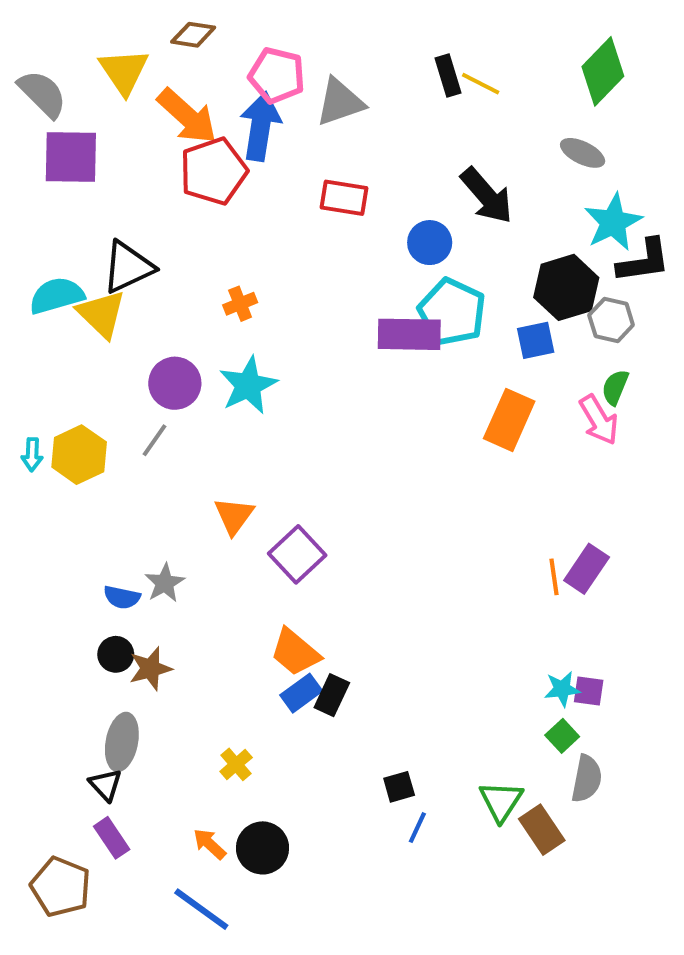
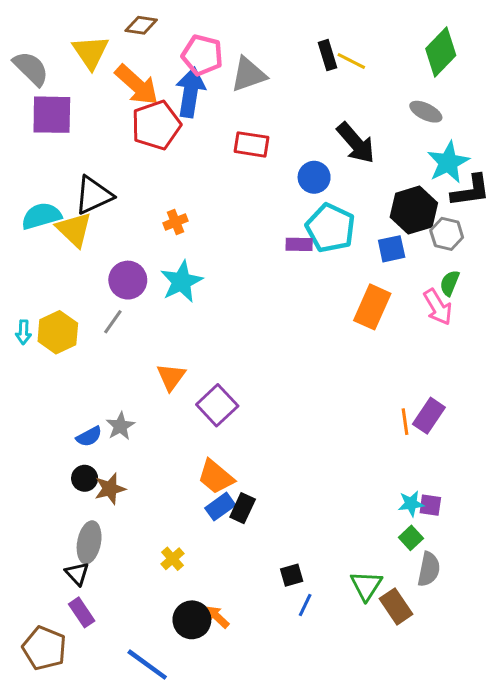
purple rectangle: (409, 334) -> (299, 244), size x0.6
blue semicircle: (122, 597) -> (89, 437), turned -40
orange arrow: (210, 844) -> (217, 617), moved

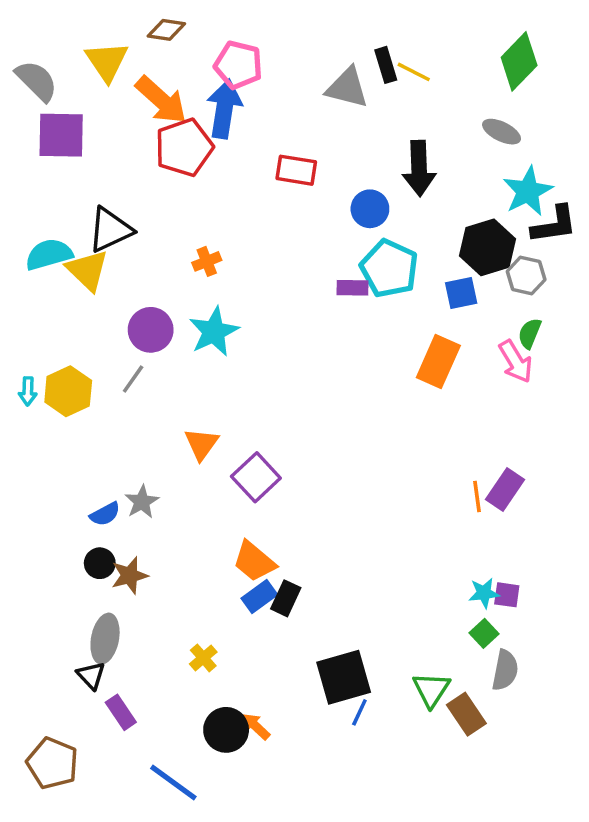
gray triangle: (249, 74) -> (347, 88), moved, turned 33
black arrow: (356, 143) -> (419, 168), turned 39
black square: (292, 575) -> (344, 677), size x2.0
purple rectangle: (82, 612) -> (121, 712), moved

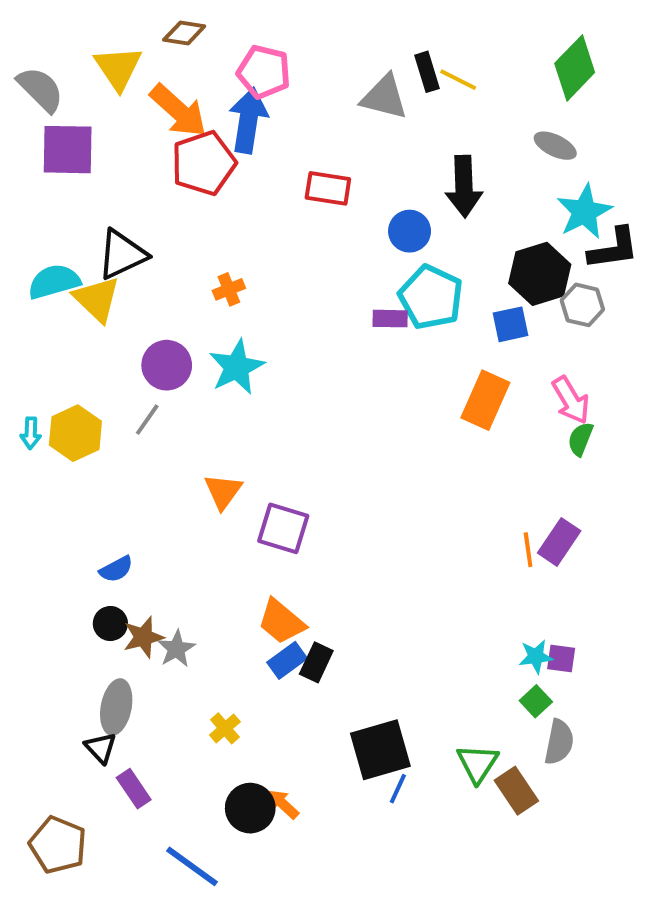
green semicircle: (530, 333) -> (580, 439), moved
purple square: (256, 477) -> (283, 528), turned -30
gray star: (142, 502) -> (176, 649), moved

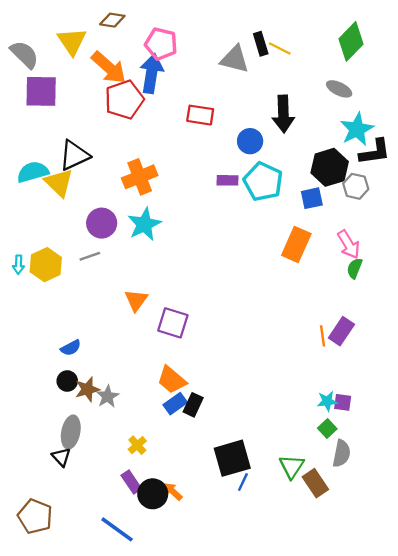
orange cross: (229, 289) -> (140, 177), size x1.8
purple rectangle: (390, 319) -> (227, 180), moved
gray line: (147, 420) -> (90, 256), turned 36
purple rectangle: (134, 789) -> (131, 482), moved

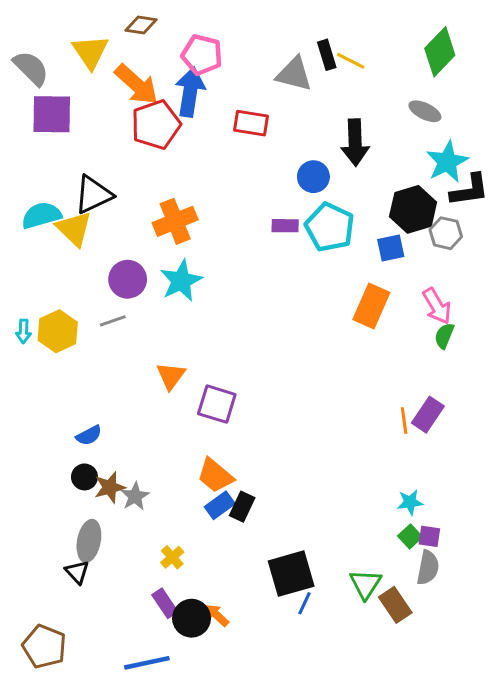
red rectangle: (200, 115) -> (251, 123), moved
purple square: (343, 402) -> (429, 536), moved
blue line: (117, 529) -> (147, 663), turned -48

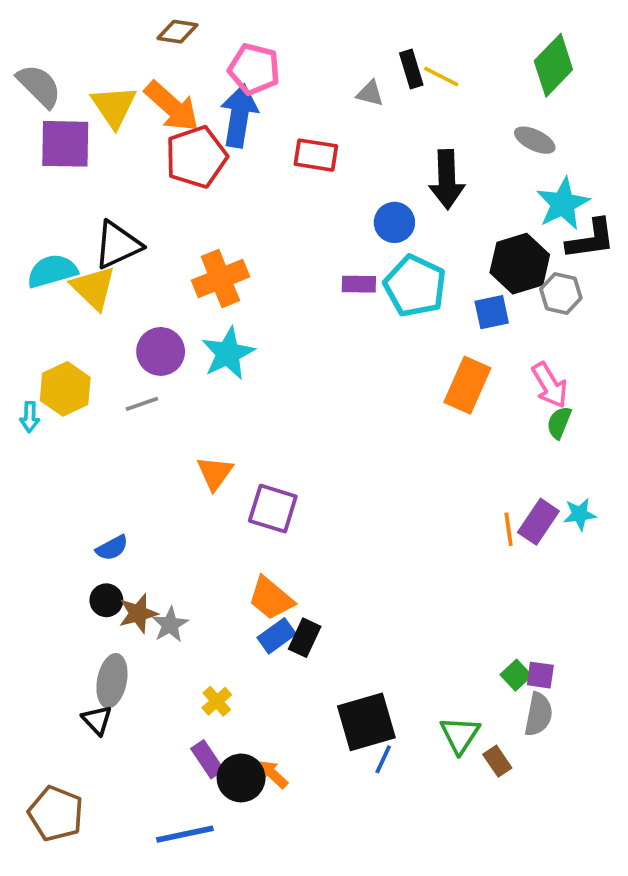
yellow triangle: (90, 52) -> (114, 106), moved
gray triangle: (294, 74) -> (370, 93), size x0.6
yellow hexagon: (58, 331) -> (65, 389), moved
cyan star: (410, 502) -> (580, 514), moved
brown rectangle: (395, 605) -> (497, 761), size x0.7

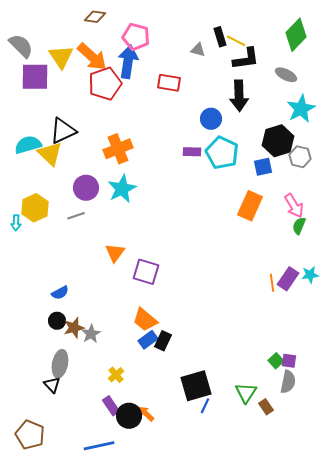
black L-shape: (591, 239) -> (246, 59), moved

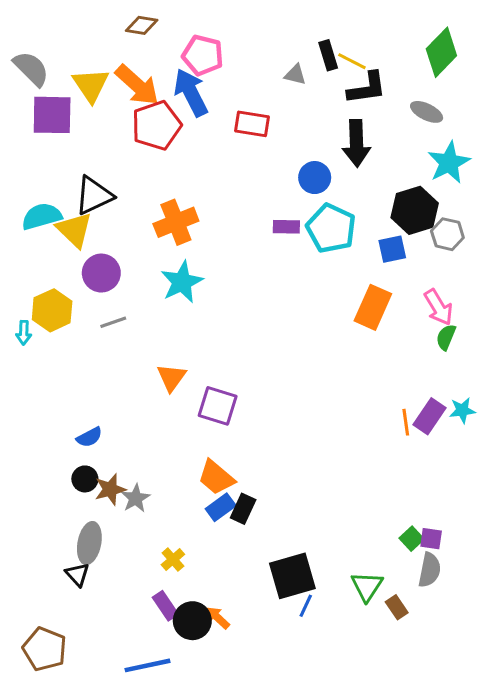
blue arrow: (128, 62) -> (191, 93), turned -36
purple circle: (86, 188) -> (101, 273), moved

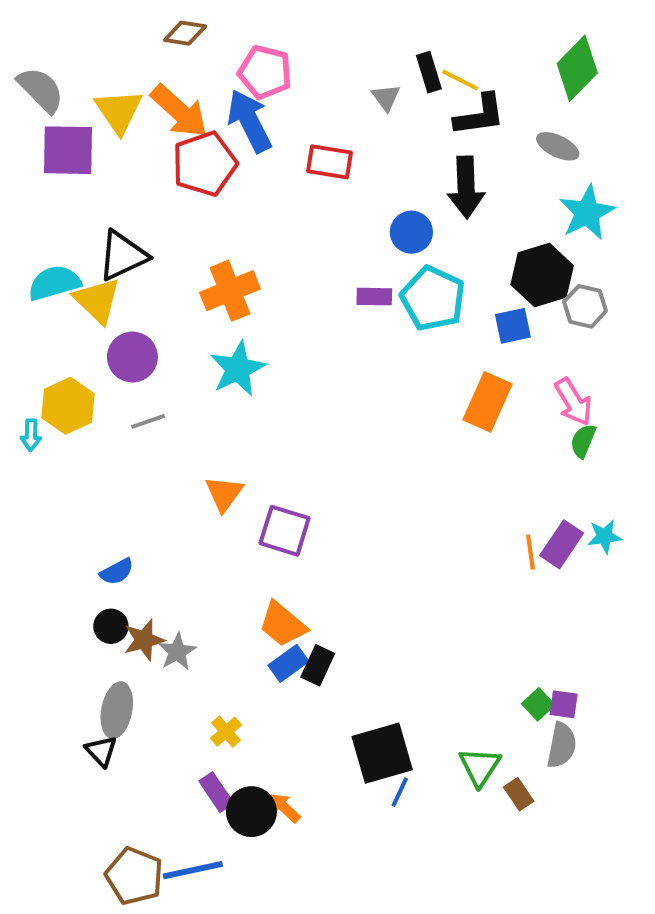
gray triangle: (295, 75) -> (386, 98), turned 40
brown pentagon: (45, 649) -> (134, 876), moved

